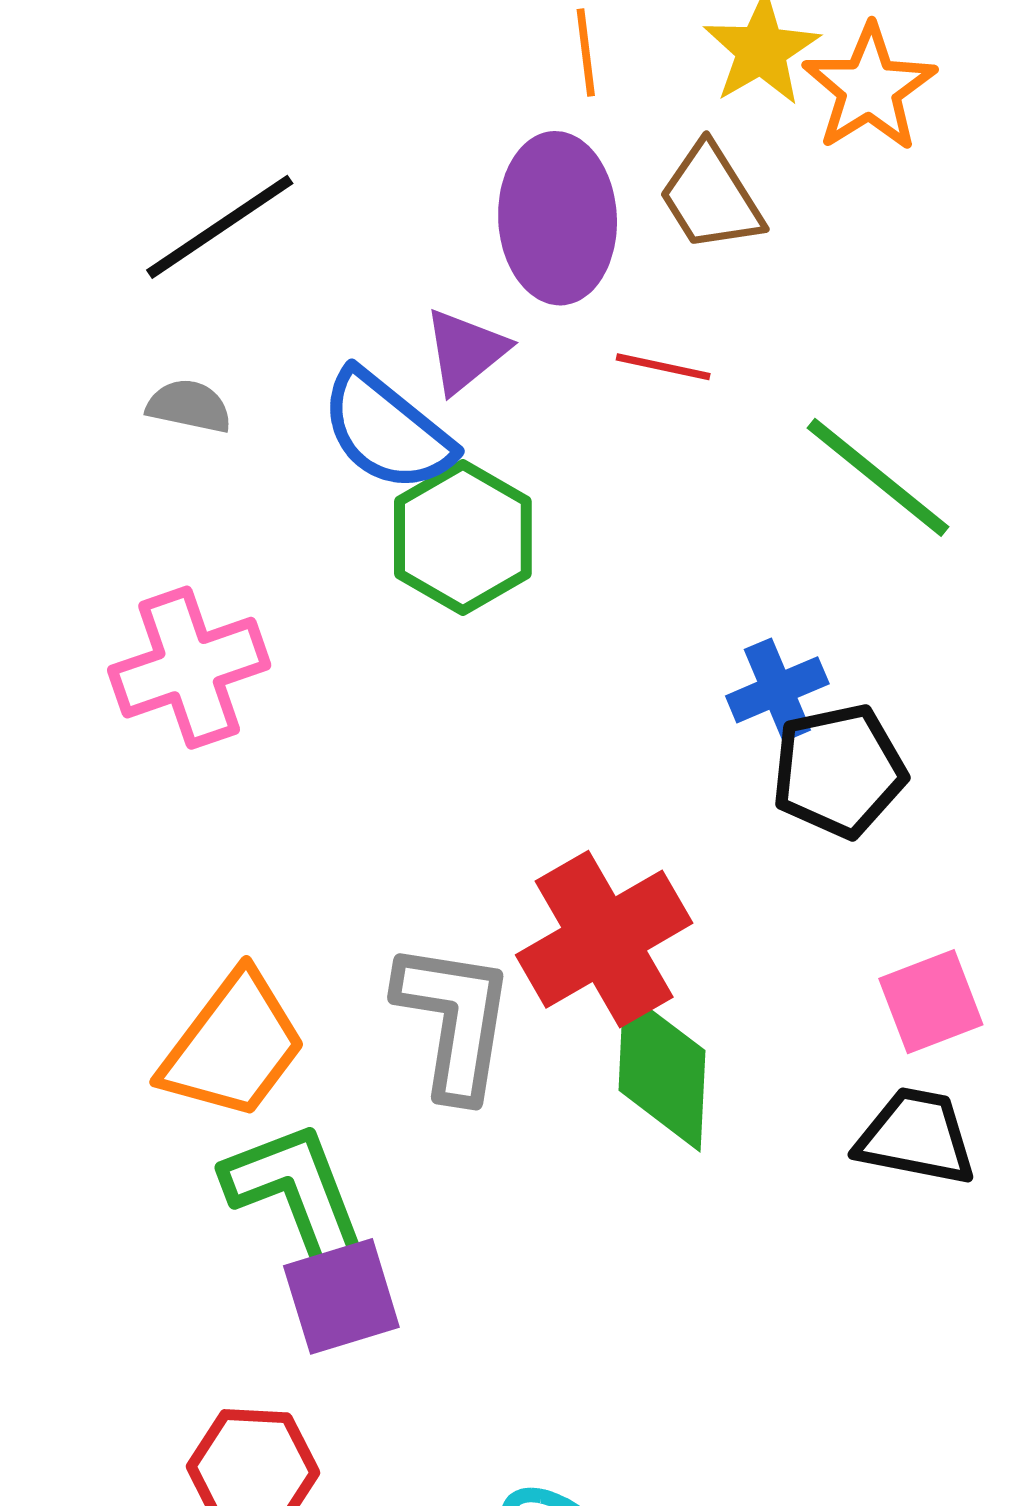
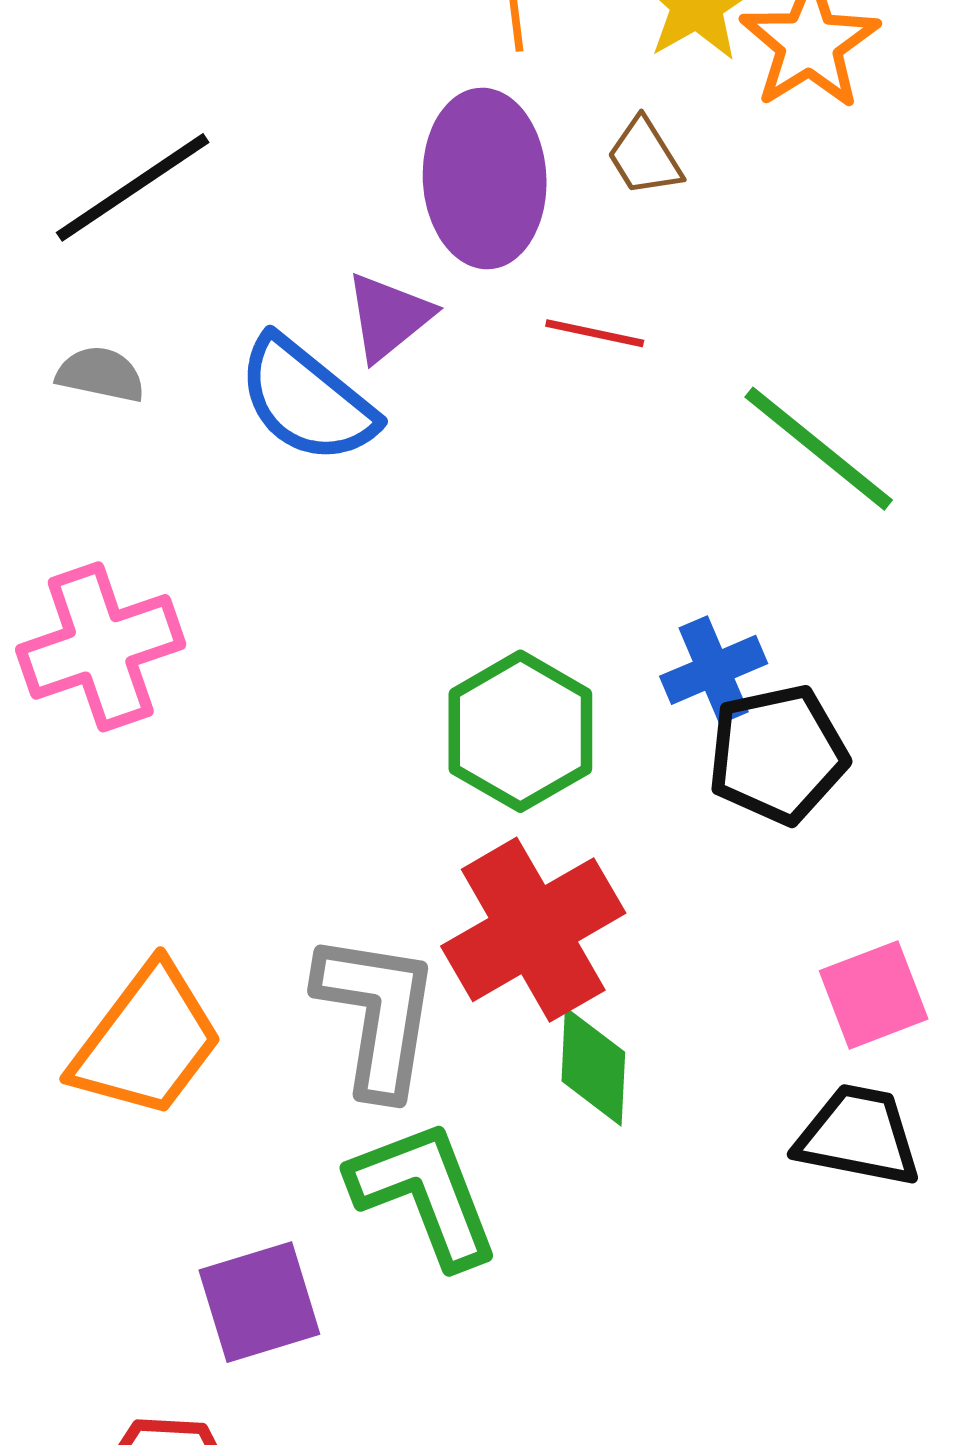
brown trapezoid: (711, 197) -> (645, 157), size x0.7
green hexagon: (463, 537) -> (520, 731), moved
green diamond: (662, 1070) -> (593, 1067), size x0.7
green L-shape: (296, 1192) -> (424, 1193), moved

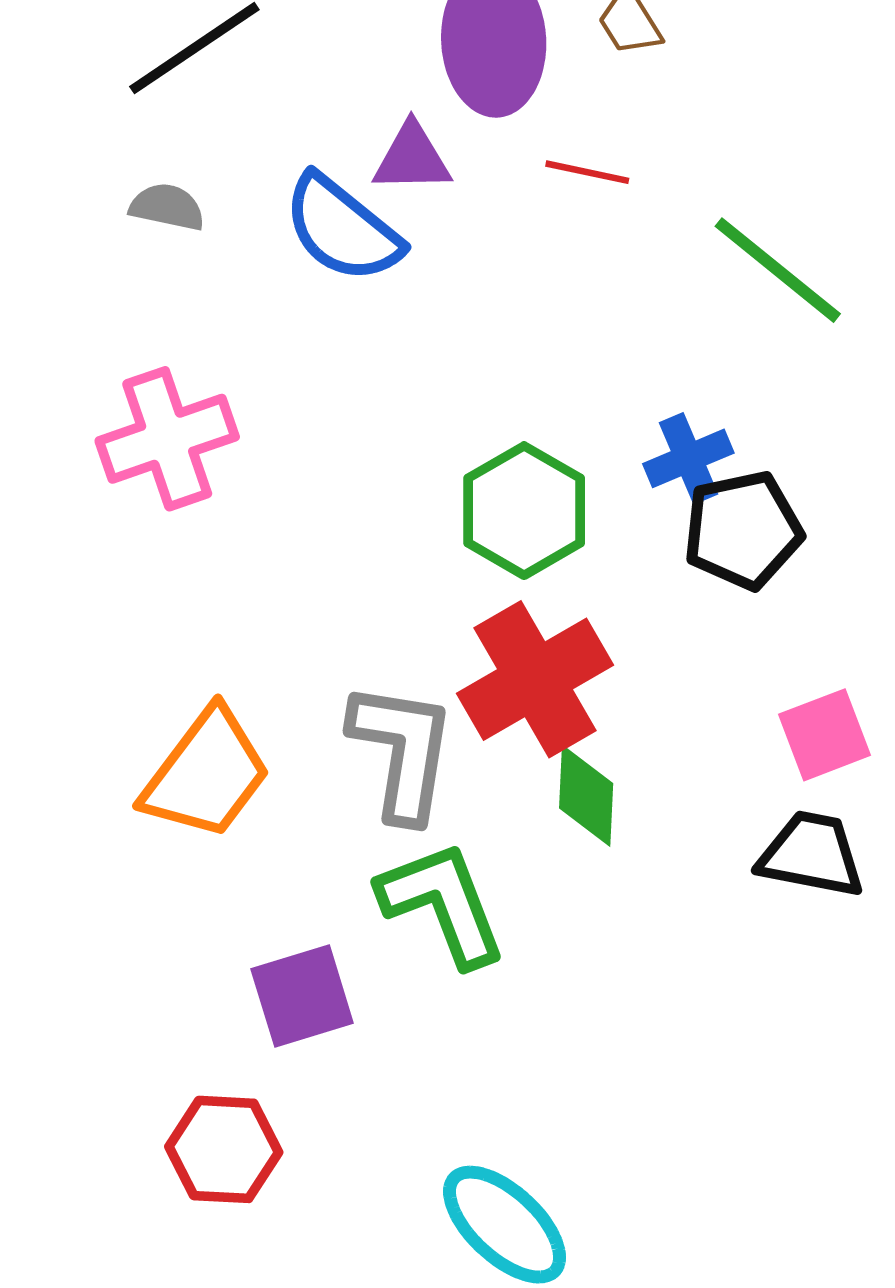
purple triangle: (389, 317) -> (412, 158), turned 38

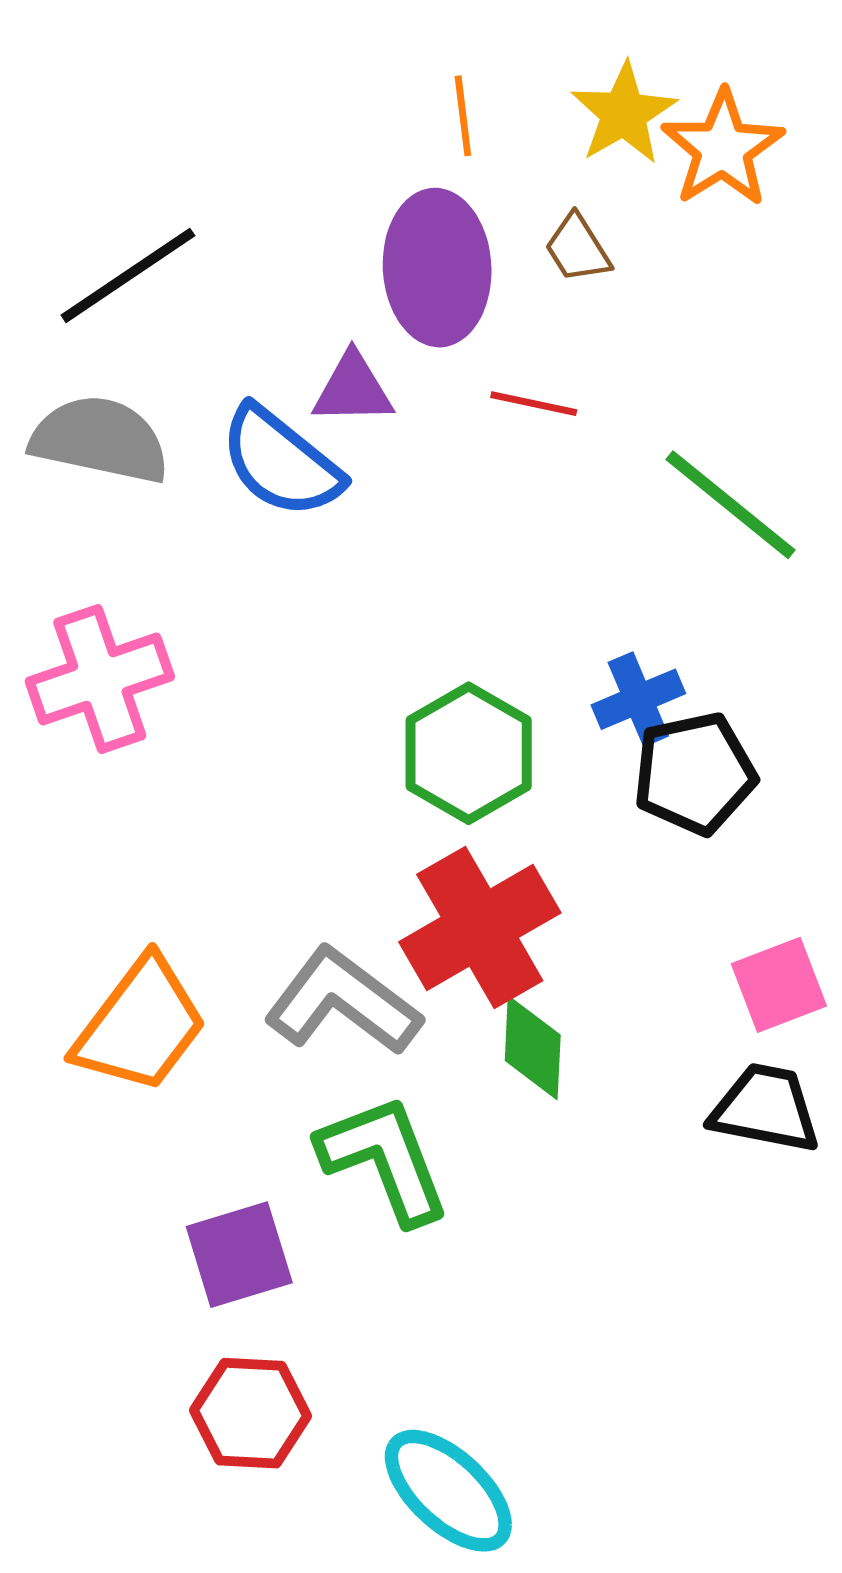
gray semicircle: (167, 207) -> (100, 440), size x1.8
gray L-shape: (402, 751) -> (343, 1002), turned -62
red hexagon: (224, 1149) -> (250, 1413), moved

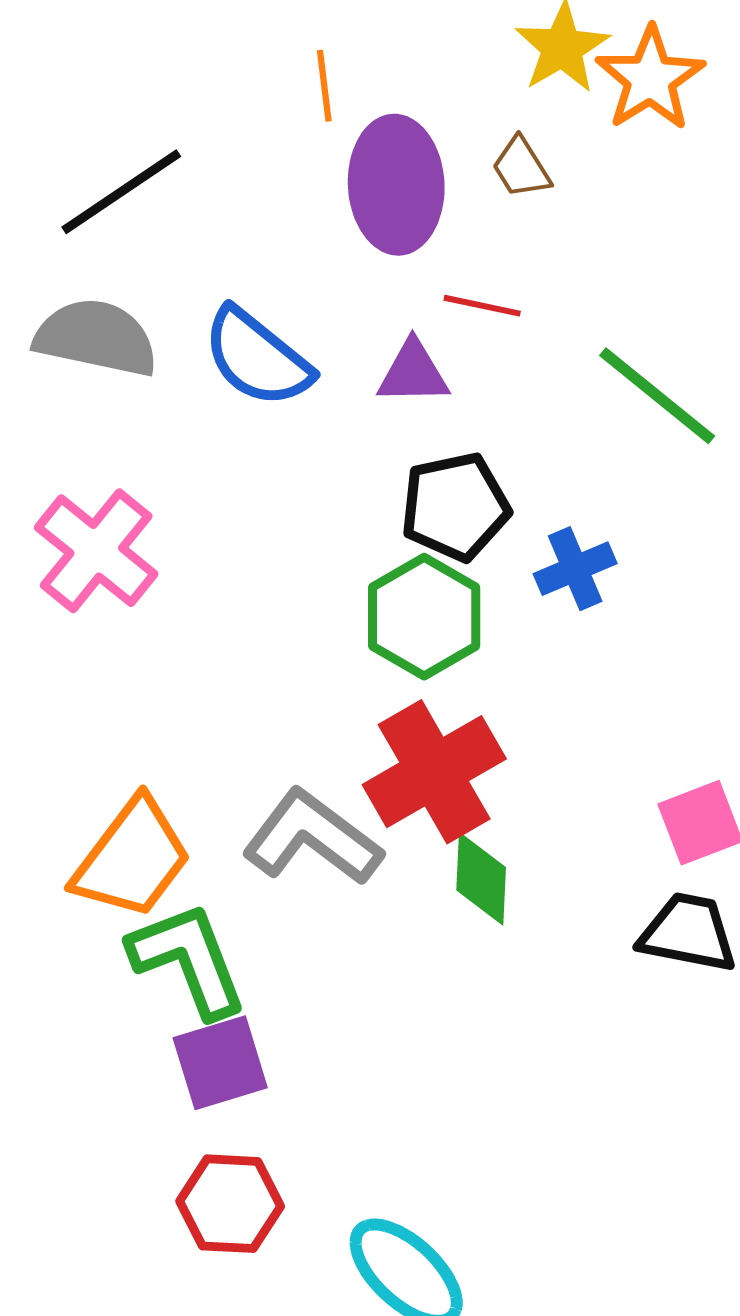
orange line: (463, 116) -> (324, 86), moved
purple triangle: (353, 389) -> (413, 373), moved
pink cross: (100, 679) -> (96, 551), turned -32
black pentagon: (695, 773) -> (455, 507), moved
green L-shape: (384, 1159) -> (188, 960), moved

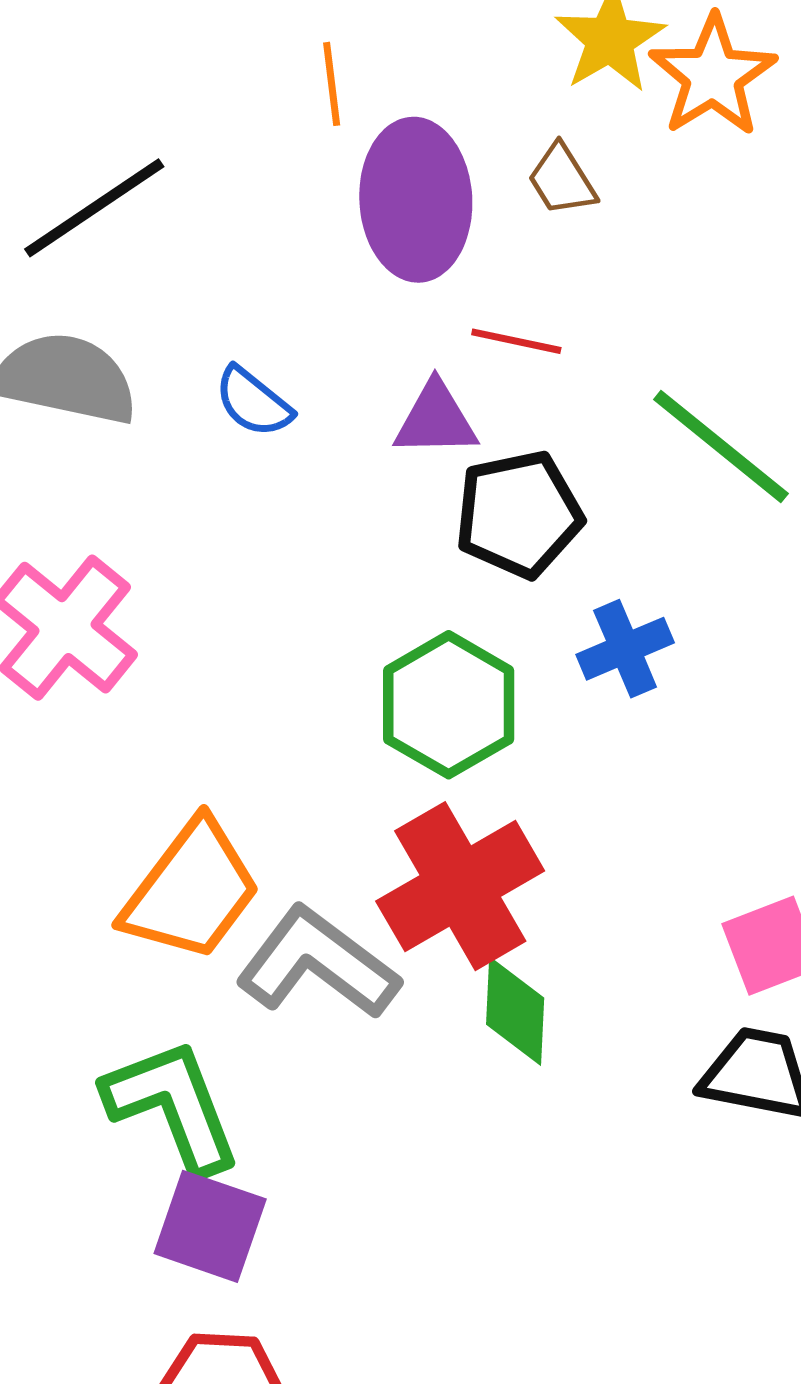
blue semicircle: (257, 358) -> (253, 402), size x0.6
black pentagon: (455, 507) -> (519, 514), moved
orange trapezoid: (132, 859) -> (191, 891), moved
purple square: (220, 1063) -> (210, 1226), turned 36

